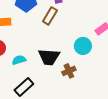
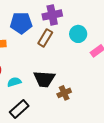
cyan circle: (83, 46) -> (78, 34), moved

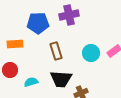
cyan circle: (78, 34) -> (91, 53), moved
brown rectangle: (45, 38) -> (56, 51), moved, turned -48

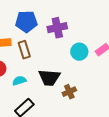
purple cross: (69, 15) -> (57, 28), moved
brown rectangle: (56, 51) -> (24, 50), moved

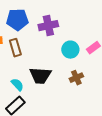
cyan semicircle: (19, 81) -> (17, 85), moved, turned 64
brown cross: (69, 92) -> (76, 78), moved

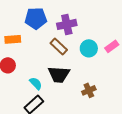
brown rectangle: (15, 48) -> (59, 46), moved, turned -30
brown cross: (76, 78) -> (89, 90), moved

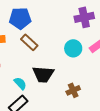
purple cross: (67, 24) -> (84, 17), moved
brown rectangle: (59, 46) -> (29, 42), moved

